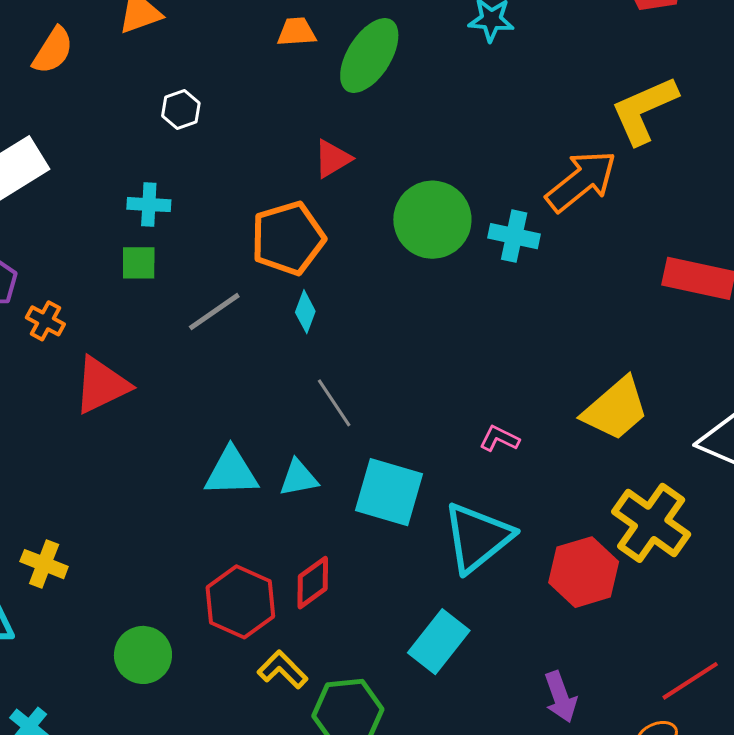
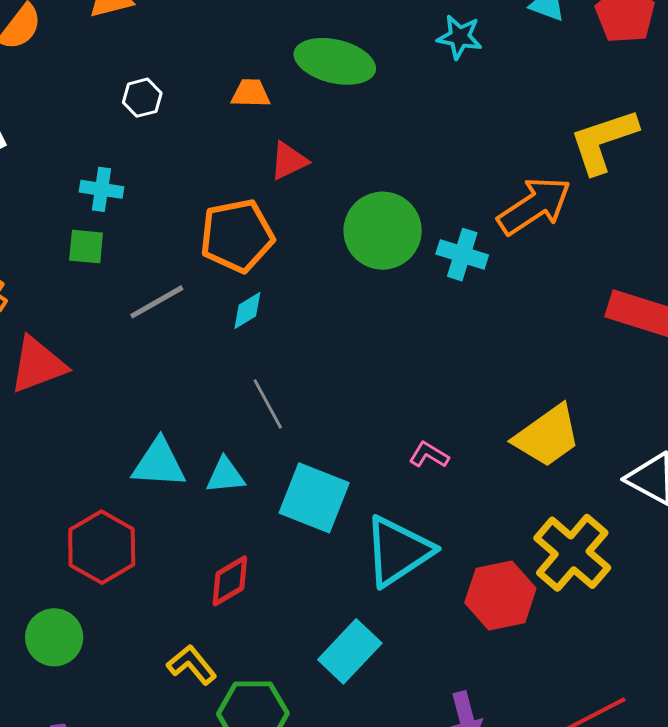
orange trapezoid: (296, 32) -> (251, 93), moved
green ellipse: (369, 56) -> (335, 61), turned 66
cyan diamond: (305, 312) -> (247, 310), turned 33
red hexagon: (240, 602) -> (102, 547), moved

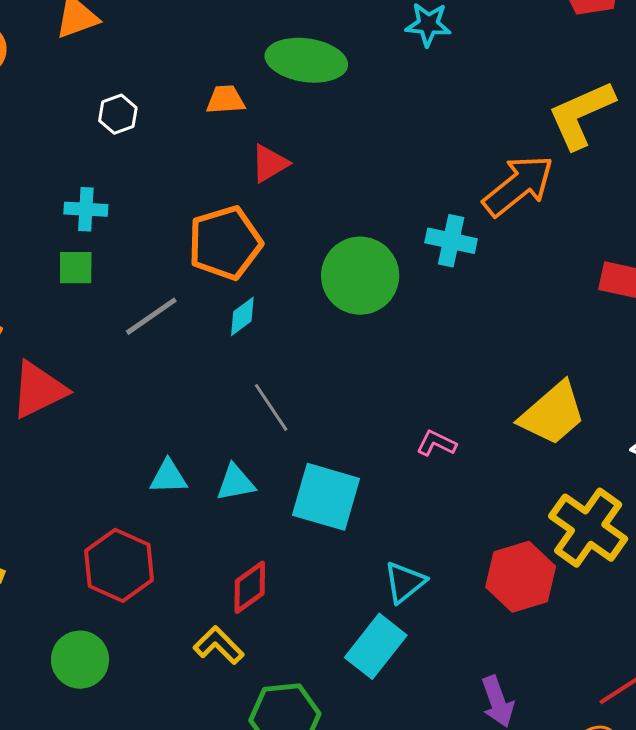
green circle: (383, 231) -> (360, 276), moved
cyan triangle: (159, 463) -> (168, 477), size x0.7
cyan triangle: (398, 551) -> (405, 582), moved, size x0.6
yellow L-shape: (192, 665) -> (219, 645), moved

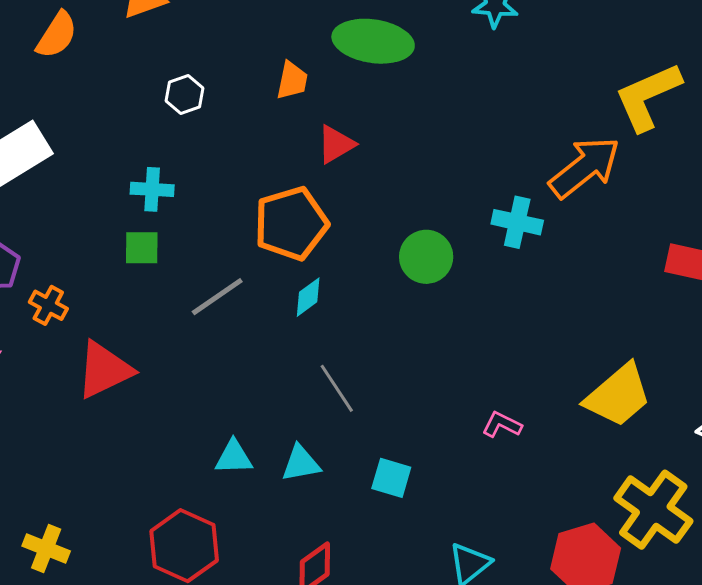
orange trapezoid: (225, 100) -> (292, 80), turned 105
green circle: (360, 276) -> (426, 257), size x0.7
cyan square: (326, 497) -> (391, 478), size x0.6

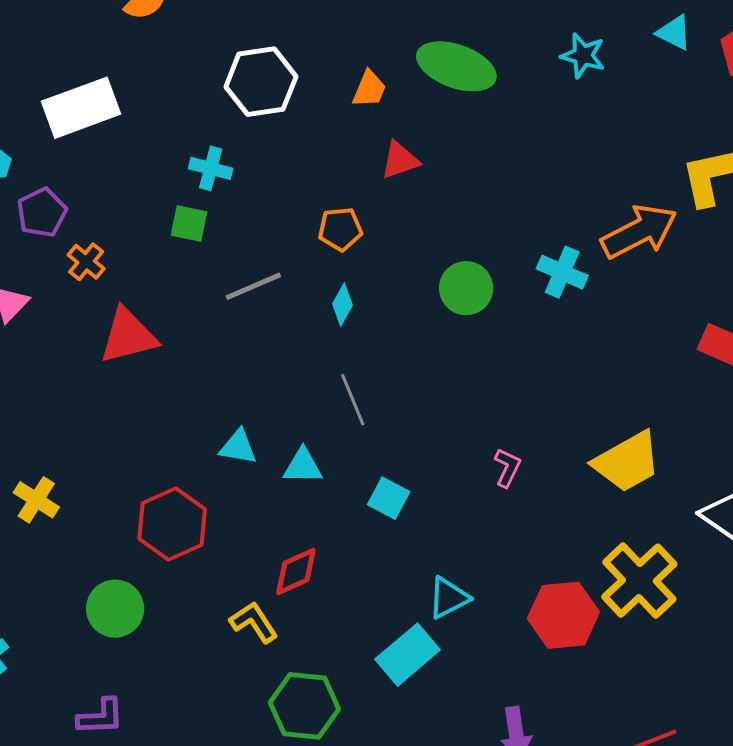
white hexagon: (184, 94) -> (261, 82), size x1.8
orange pentagon: (291, 224) -> (340, 229), size x0.6
cyan diamond: (308, 297) -> (343, 305), turned -36
pink L-shape: (502, 425) -> (507, 468), turned 78

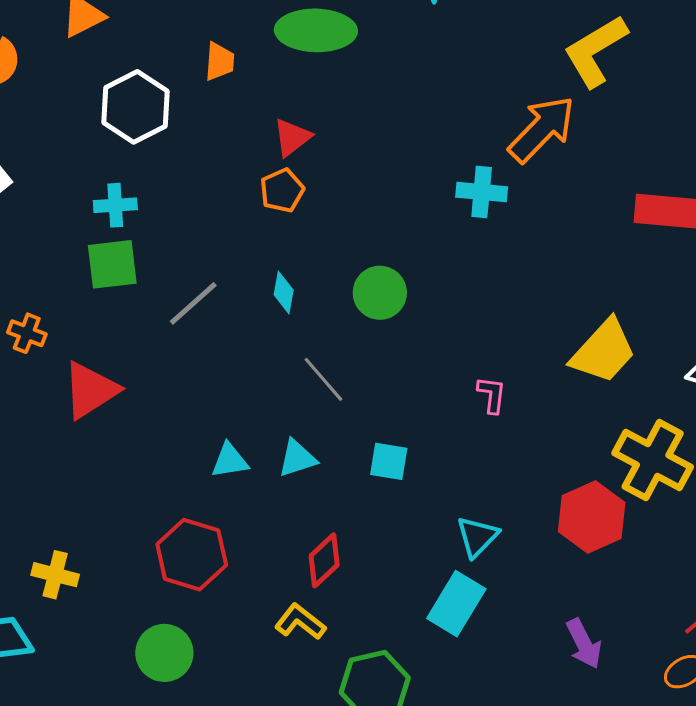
orange trapezoid: (369, 89) -> (220, 62), moved
green square: (189, 224) -> (112, 264), size x1.4
orange pentagon: (340, 229) -> (282, 191), moved
green circle: (466, 288) -> (380, 293), moved

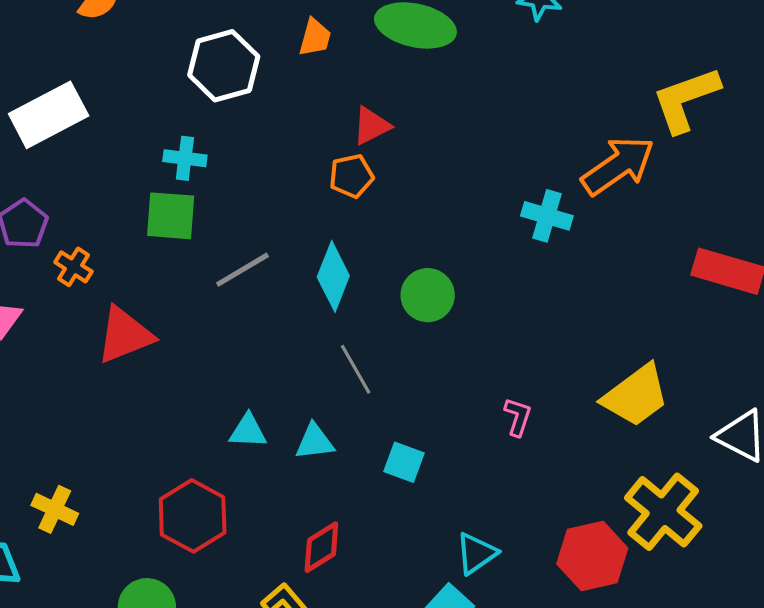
cyan diamond: (284, 292) -> (333, 276), size x1.6

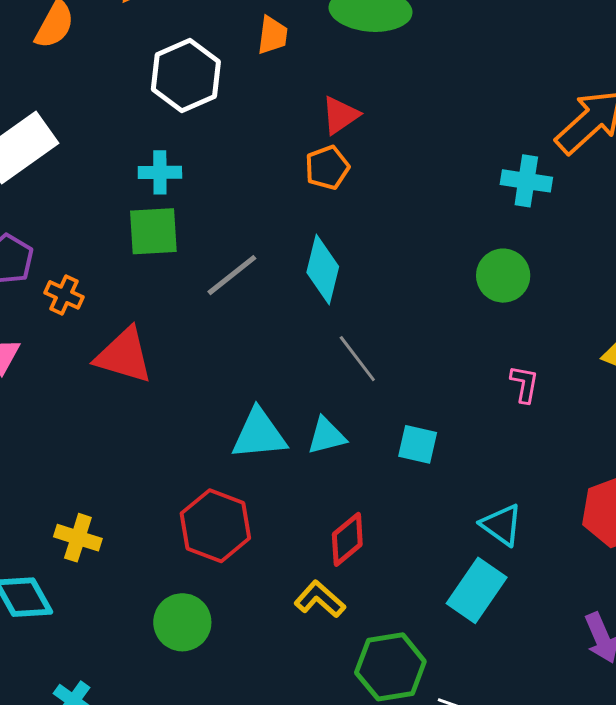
green circle: (428, 295) -> (503, 276), moved
red triangle: (125, 335) -> (124, 356), turned 46
cyan triangle: (248, 431) -> (259, 434), size x1.5
cyan triangle: (476, 553) -> (502, 525), turned -42

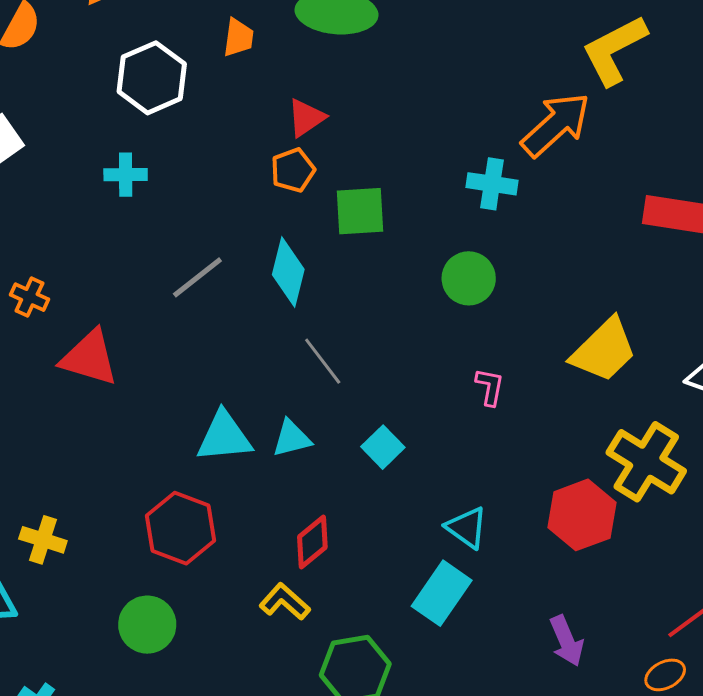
green square: (153, 231) -> (360, 211), moved
cyan square: (418, 444) -> (383, 447), turned 33

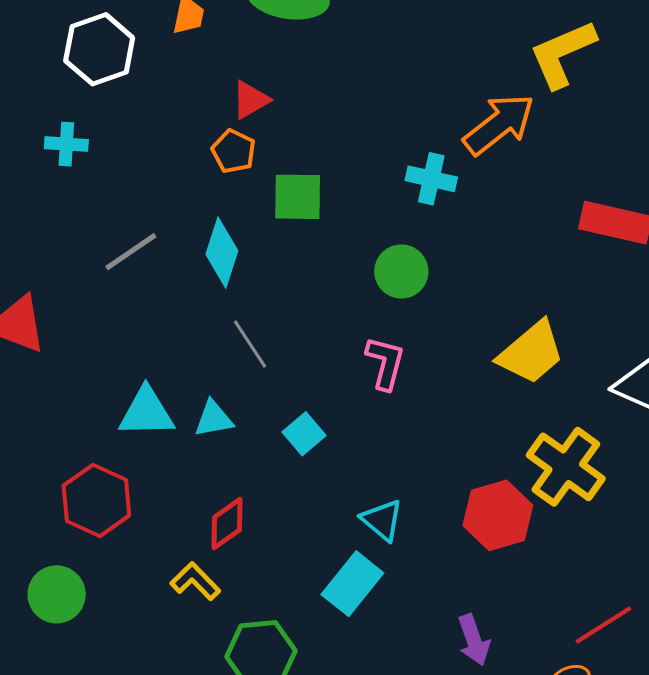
orange pentagon: (293, 170) -> (234, 151), turned -30
pink L-shape: (490, 387) -> (385, 363), moved, size x1.4

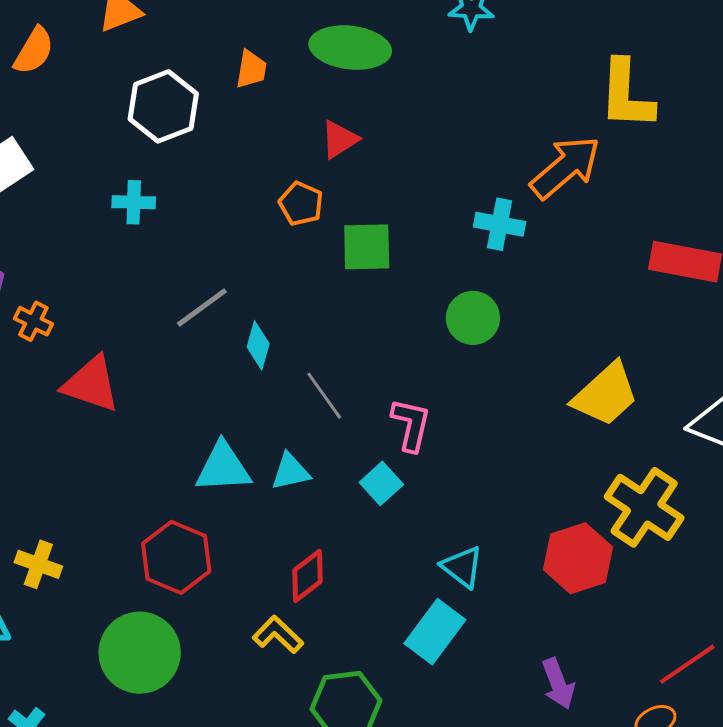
yellow L-shape: (562, 54) -> (626, 95), turned -62
red triangle: (250, 100) -> (339, 139), moved
cyan diamond: (222, 253) -> (258, 345), moved, size x0.7
pink L-shape: (385, 363) -> (411, 425), moved
green circle: (57, 594) -> (140, 653), size x1.4

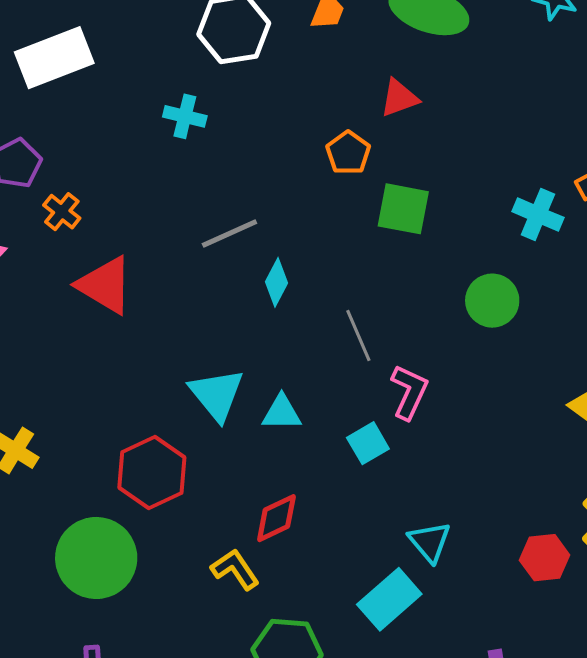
gray line: (324, 396) -> (358, 335), moved
cyan triangle: (223, 468) -> (217, 394), turned 42
red hexagon: (578, 558) -> (545, 558), size x0.7

